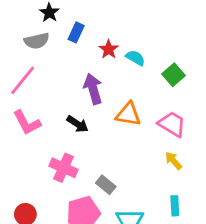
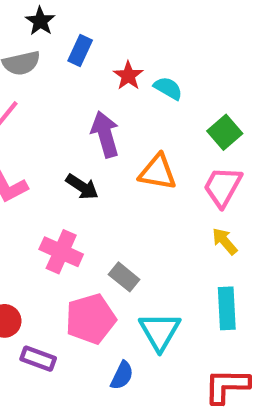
green square: (173, 75) -> (225, 132), moved
pink trapezoid: (172, 124) -> (223, 187), turned -92
cyan rectangle: (175, 206) -> (227, 308), size x1.4

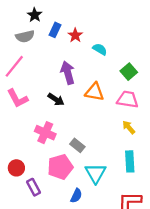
red star: (128, 76) -> (75, 35), moved
pink trapezoid: (223, 187) -> (128, 99), turned 70
purple rectangle: (38, 359) -> (33, 187), turned 42

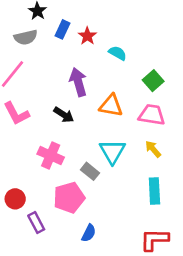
cyan triangle: (96, 173) -> (112, 152), moved

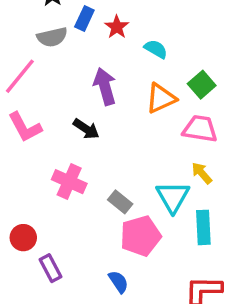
gray semicircle: (26, 37) -> (52, 37), moved
orange triangle: (111, 106) -> (161, 98), moved, turned -35
cyan triangle: (112, 152) -> (173, 197), moved
pink pentagon: (69, 198) -> (141, 236), moved
blue semicircle: (89, 233) -> (118, 282), turned -60

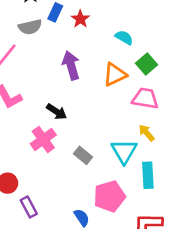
cyan semicircle: (156, 49) -> (124, 38), moved
black arrow: (86, 129) -> (57, 112), moved
pink cross: (69, 182) -> (43, 139), turned 30
pink pentagon: (141, 236) -> (109, 196), moved

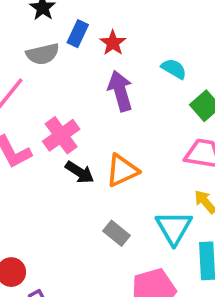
purple arrow: (71, 65) -> (120, 91), moved
orange triangle: (115, 75) -> (122, 170), moved
pink cross: (43, 139) -> (61, 135), moved

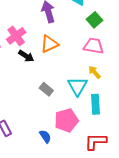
orange triangle: (122, 170) -> (49, 44), moved

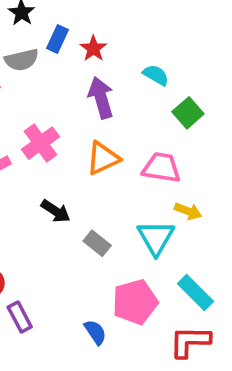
pink trapezoid: (94, 46) -> (161, 168), moved
black arrow: (26, 56) -> (56, 211), moved
yellow arrow: (95, 72) -> (188, 211), turned 152
cyan rectangle: (96, 104) -> (196, 292), moved, turned -42

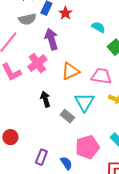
purple arrow: (101, 98) -> (51, 39), moved
black arrow: (56, 211) -> (45, 99), turned -140
cyan triangle: (156, 238) -> (84, 102), moved
purple rectangle: (20, 317) -> (41, 157), moved, turned 49

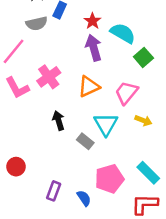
red star: (65, 13) -> (92, 21), moved
cyan semicircle: (98, 27) -> (123, 33), size x1.5
purple arrow: (51, 39) -> (94, 48), moved
pink trapezoid: (101, 76) -> (126, 93), turned -60

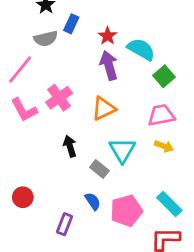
pink trapezoid: (126, 93) -> (161, 115), moved, turned 40
blue semicircle: (84, 198) -> (93, 201), moved

